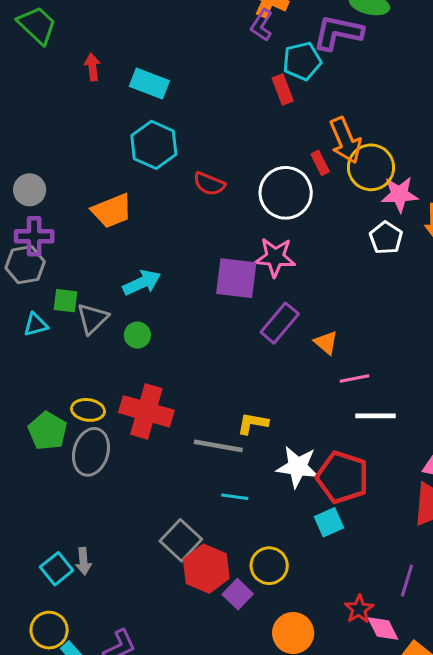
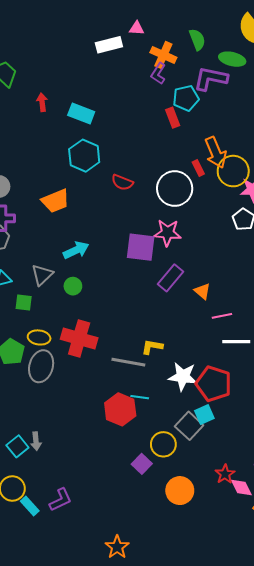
green square: (66, 301) -> (24, 303), moved
gray square: (181, 540) -> (189, 426), moved
red hexagon: (206, 569) -> (120, 409), moved

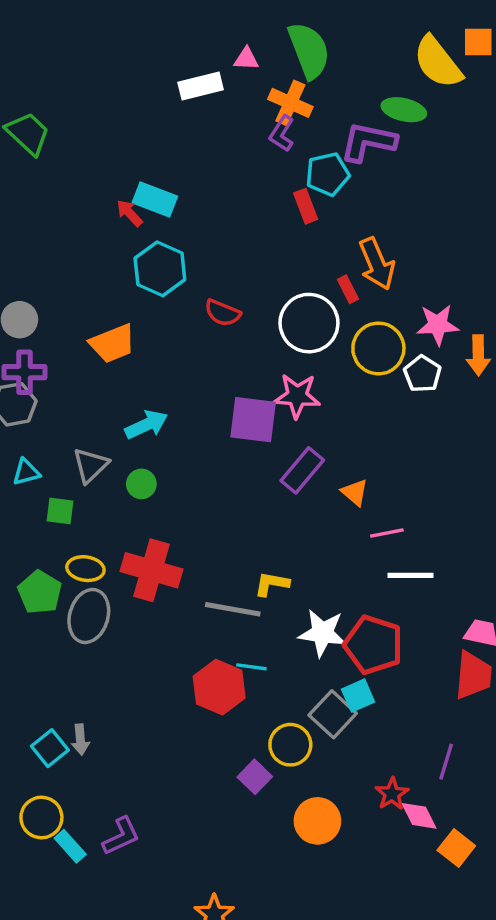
green semicircle: (197, 40) -> (309, 50), moved, size x1.6
red arrow: (42, 102) -> (129, 213), moved, turned -36
yellow circle: (233, 171) -> (378, 348), moved

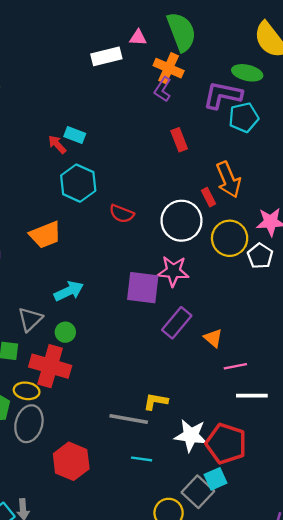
cyan pentagon: (328, 174) -> (244, 117), moved
cyan rectangle: (155, 199) -> (75, 135), size x0.7
red cross: (151, 570) -> (50, 366), moved
red hexagon: (219, 687) -> (71, 461), moved

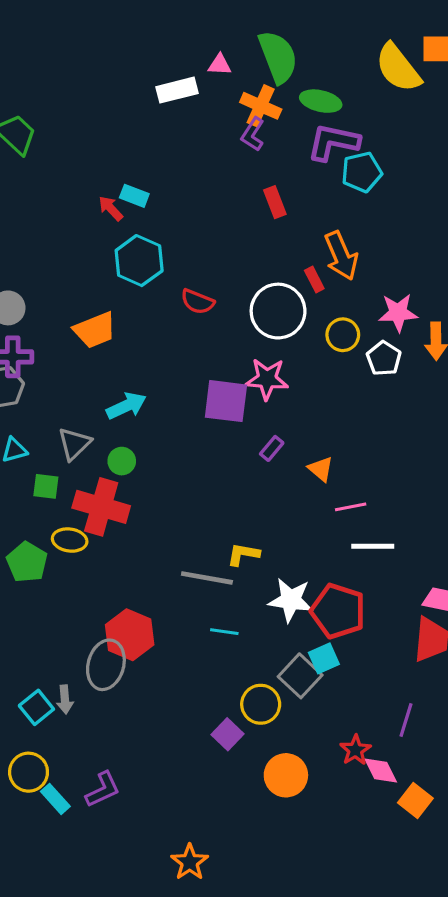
green ellipse: (247, 73) -> (321, 101), moved
yellow circle: (230, 238) -> (343, 335), size x0.7
purple rectangle: (177, 323) -> (272, 448), size x0.6
gray ellipse: (29, 424) -> (106, 665), moved

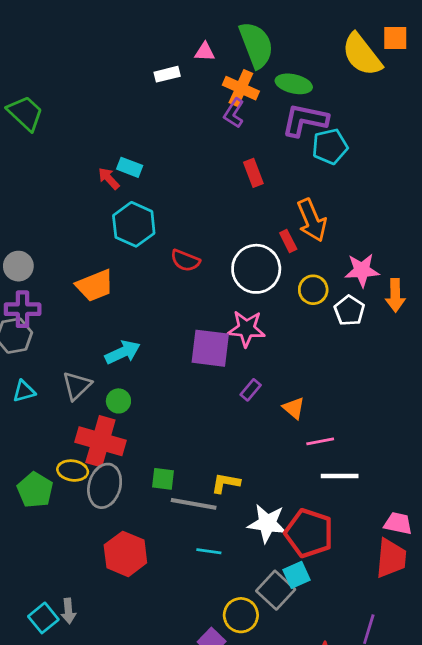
white rectangle: (177, 90) -> (167, 74), size x0.7
green square: (46, 486) -> (163, 479), moved
gray ellipse: (106, 665) -> (105, 486), moved

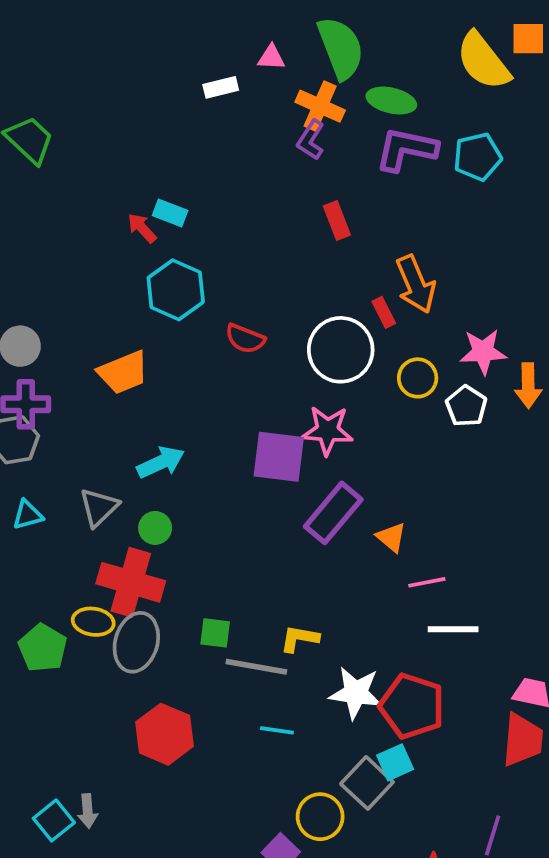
cyan pentagon: (330, 146) -> (478, 157), moved
purple rectangle: (251, 390) -> (333, 513), size x2.0

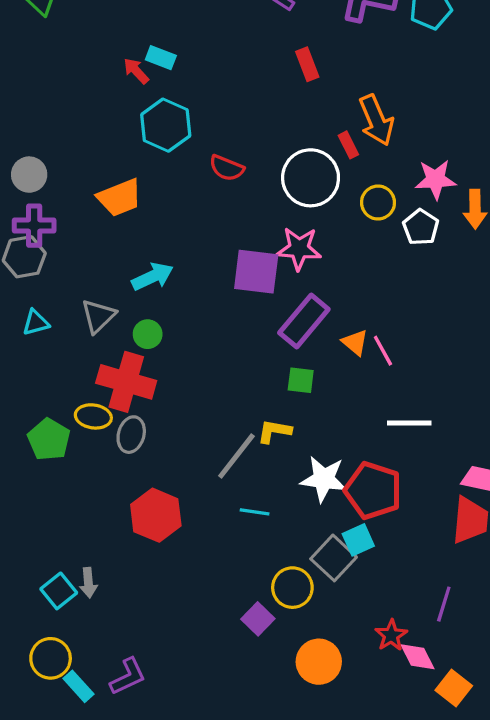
pink line: (427, 582) -> (383, 351), moved, turned 72
green square: (215, 633) -> (301, 380), moved
gray ellipse: (136, 642) -> (131, 435), size x0.7
gray line: (256, 667) -> (236, 456), turned -62

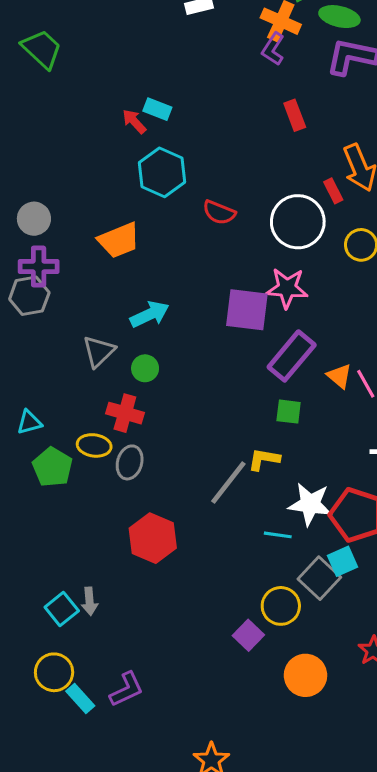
cyan triangle: (36, 323) -> (29, 422), moved
red cross: (126, 382) -> (125, 413), size x0.7
cyan line: (255, 512) -> (278, 535), moved

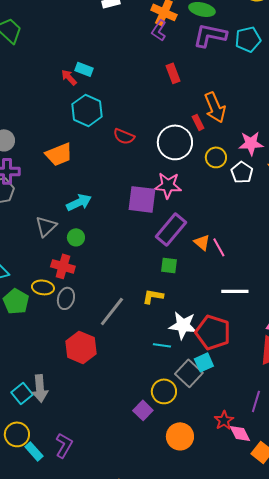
gray line: (228, 482) -> (112, 311), moved
gray arrow: (89, 601) -> (40, 388), size x1.5
purple L-shape: (127, 689) -> (64, 445), turned -35

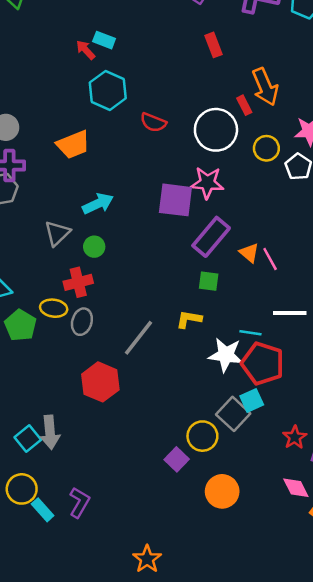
red cross: (63, 266) -> (78, 282), turned -30
cyan line: (162, 345) -> (250, 333), moved
red star: (224, 420) -> (295, 437), moved

